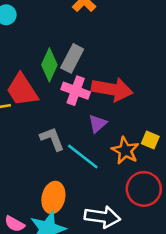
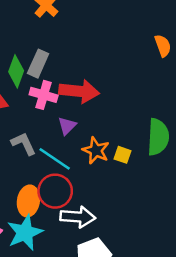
yellow square: (150, 140) -> (122, 155), moved
red circle: (144, 189) -> (55, 191), moved

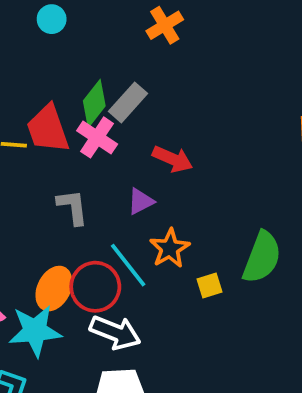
red arrow: (79, 91) -> (173, 159), size x0.7
pink cross: (44, 95) -> (97, 137), moved
yellow square: (122, 155) -> (209, 286), moved, turned 36
cyan line: (55, 159) -> (128, 265), moved

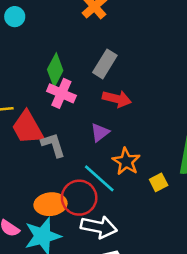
gray rectangle: (128, 102) -> (105, 64), moved
red trapezoid: (48, 129) -> (27, 128), moved
orange ellipse: (54, 289) -> (51, 204), turned 68

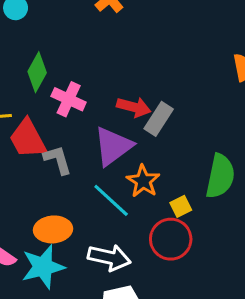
gray rectangle: (105, 64) -> (159, 119), moved
green diamond: (55, 70) -> (37, 72), moved
purple triangle: (100, 132) -> (113, 146), size x1.8
red circle: (79, 198) -> (171, 239), moved

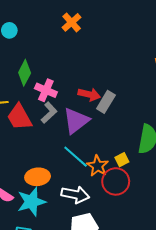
gray L-shape: (58, 160) -> (49, 113), moved, turned 65
orange star: (143, 181) -> (98, 166), moved

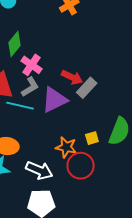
cyan line: (76, 157) -> (20, 106), moved, turned -40
yellow square: (122, 160) -> (92, 138), moved
orange star: (98, 166) -> (66, 147), turned -30

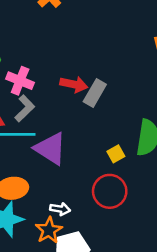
purple triangle: (54, 100) -> (50, 149), moved, turned -48
orange star: (66, 147) -> (49, 230), moved, turned -30
white arrow: (39, 170) -> (60, 209), size x0.6

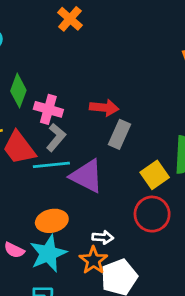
gray rectangle: (95, 93) -> (119, 134), moved
yellow square: (116, 154) -> (155, 175), size x1.5

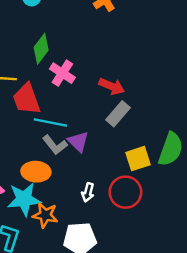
gray L-shape: (56, 137) -> (55, 145), moved, turned 85
purple triangle: (87, 176) -> (78, 142), size x0.7
white arrow: (103, 237) -> (88, 192), moved, turned 84
orange star: (93, 260) -> (45, 215), moved, turned 30

